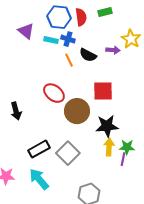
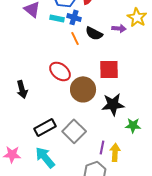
yellow arrow: (109, 147) -> (115, 152), moved
purple line: (123, 159) -> (102, 147), moved

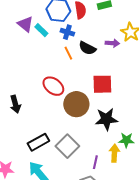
cyan rectangle: (57, 18) -> (41, 30), moved, turned 32
yellow arrow: (115, 152) -> (114, 153), moved

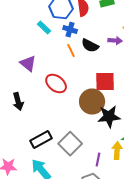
purple triangle: (25, 24) -> (28, 64), moved
brown circle: (76, 104) -> (92, 102), moved

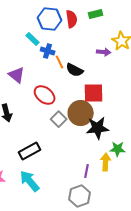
blue cross: (70, 30) -> (48, 51), moved
black semicircle: (90, 46) -> (75, 70), moved
gray square: (70, 144) -> (59, 119), moved, size x0.7

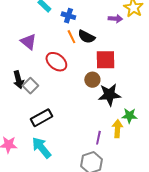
blue cross: (48, 51) -> (68, 16), moved
orange line: (60, 62) -> (71, 37), moved
brown circle: (81, 113) -> (92, 80), size x0.6
gray square: (59, 119) -> (30, 86), moved

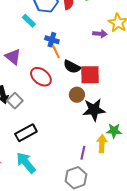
blue cross: (68, 16) -> (52, 40), moved
black semicircle: (86, 37) -> (72, 67), moved

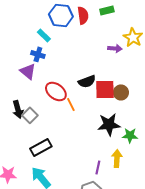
blue cross: (52, 40) -> (38, 54), moved
orange line: (56, 52) -> (71, 104), moved
black semicircle: (72, 67) -> (87, 81), turned -48
brown circle: (77, 95) -> (121, 92), moved
green star: (114, 131) -> (130, 135), moved

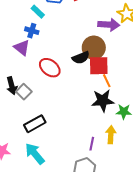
purple arrow: (115, 48) -> (109, 25), size x1.5
brown circle: (121, 92) -> (94, 48), moved, size x1.5
orange line: (71, 104) -> (107, 81), moved

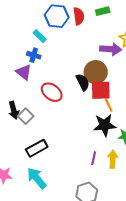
black semicircle: (81, 58) -> (83, 82), turned -96
purple line: (92, 144) -> (94, 158), moved

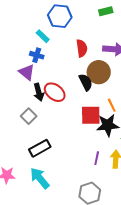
red semicircle: (79, 16) -> (82, 48), moved
red square: (101, 90) -> (91, 115), moved
black arrow: (14, 110) -> (39, 92), moved

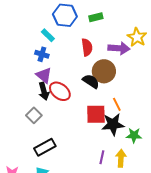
green rectangle: (106, 11) -> (96, 17), moved
purple triangle: (27, 72) -> (44, 75), moved
black semicircle: (86, 82) -> (91, 81), turned -30

